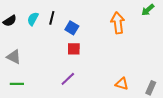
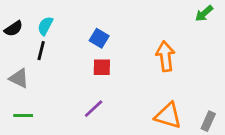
black line: (52, 18) -> (41, 51), moved
orange arrow: (118, 23) -> (165, 56), moved
orange triangle: (122, 84) -> (168, 116), size x1.5

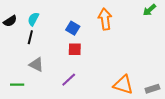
orange arrow: (165, 56) -> (105, 19), moved
gray triangle: (19, 78) -> (36, 64), moved
gray rectangle: (208, 121) -> (152, 89), turned 48

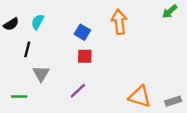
black line: (30, 37) -> (27, 49), moved
gray triangle: (36, 64) -> (41, 74), turned 35

